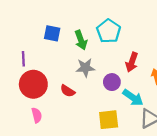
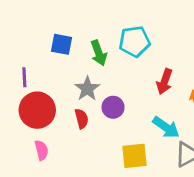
cyan pentagon: (109, 31) -> (134, 41), turned 30
gray star: (85, 68) -> (87, 89), moved, turned -30
purple circle: (112, 82) -> (113, 107), moved
red semicircle: (68, 91) -> (82, 119), turned -136

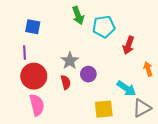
blue square: (62, 44) -> (33, 27), moved
green arrow: (99, 53) -> (78, 15), moved
red arrow: (165, 82) -> (128, 45), moved
pink semicircle: (42, 150) -> (37, 105), size x1.5

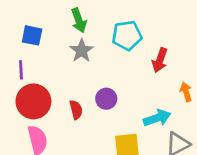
green arrow: (78, 15) -> (79, 20), moved
gray star: (70, 61) -> (82, 51), moved
cyan arrow: (126, 88) -> (157, 118), turned -54

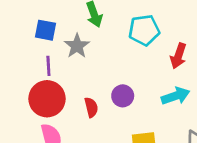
gray star: (82, 51) -> (77, 46), moved
purple line: (21, 70) -> (48, 66), moved
cyan arrow: (157, 118) -> (176, 96), moved

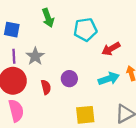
gray star: (77, 46) -> (35, 56), moved
red arrow: (178, 56) -> (111, 49), turned 42

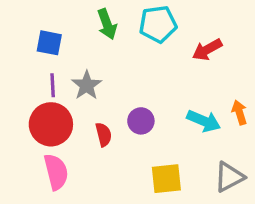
cyan pentagon: (85, 30) -> (158, 24), moved
red arrow: (111, 49) -> (207, 50), moved
cyan arrow: (109, 79) -> (204, 121), turned 42

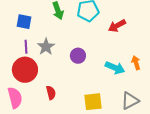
purple circle: (141, 121) -> (78, 56), moved
red semicircle: (104, 135) -> (51, 93), moved
pink semicircle: (56, 172) -> (15, 98), moved

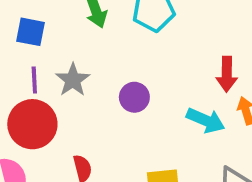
red arrow: (117, 26) -> (227, 74), moved, turned -60

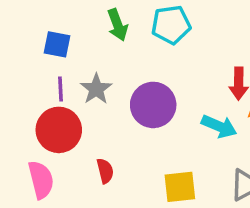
purple circle: (134, 97) -> (153, 105), size x1.6

